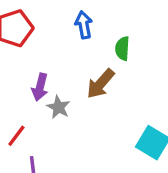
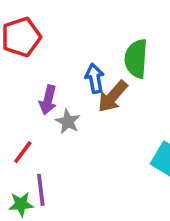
blue arrow: (84, 25) -> (95, 78), moved
green semicircle: (122, 48) -> (136, 59), size x1.5

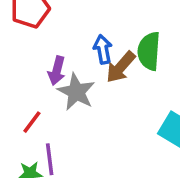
green semicircle: (136, 59) -> (149, 51), moved
gray star: (68, 122) -> (76, 92), size x1.5

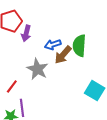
blue arrow: (103, 49) -> (53, 45), turned -98
purple arrow: (57, 71) -> (26, 33), moved

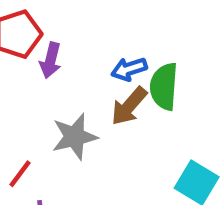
blue arrow: (53, 45) -> (129, 69), moved
gray star: (37, 69) -> (75, 137), turned 30

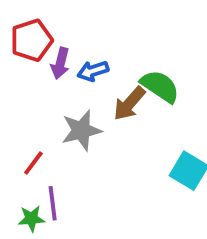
blue arrow: (129, 69) -> (93, 71), moved
green semicircle: (164, 86) -> (160, 86), turned 120

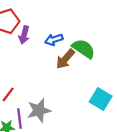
blue arrow: (93, 71) -> (54, 40), moved
gray star: (81, 130) -> (39, 110), moved

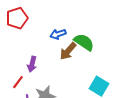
purple arrow: (24, 35) -> (32, 64), moved

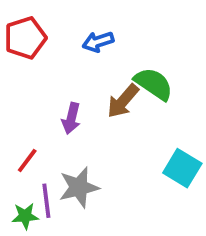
blue arrow: (58, 34) -> (98, 42), moved
purple arrow: (32, 64) -> (71, 118), moved

